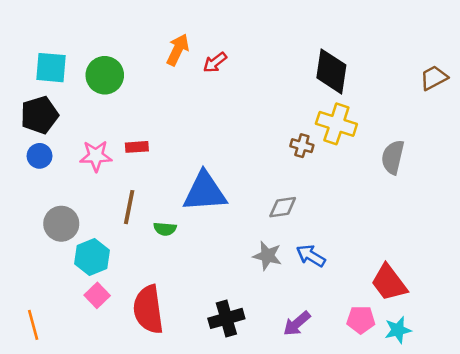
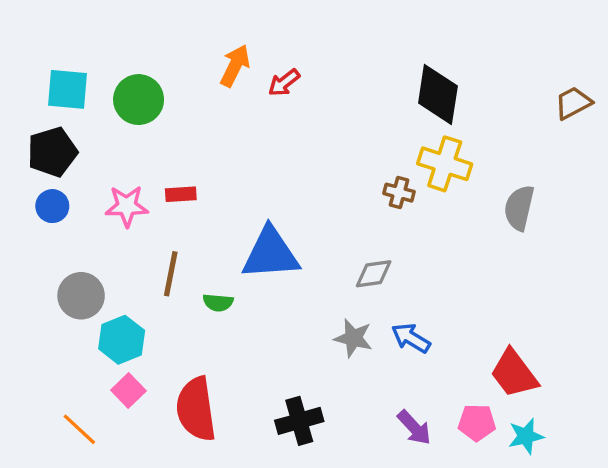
purple arrow: (297, 324) -> (414, 428), moved, turned -92
orange line: (33, 325) -> (79, 429), moved, turned -32

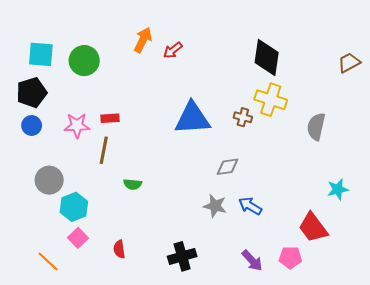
blue triangle: (270, 253) -> (192, 118), moved
brown line: (171, 274) -> (104, 150), moved
red semicircle: (196, 409) -> (119, 249), size x0.5
cyan star: (526, 436) -> (338, 189), moved

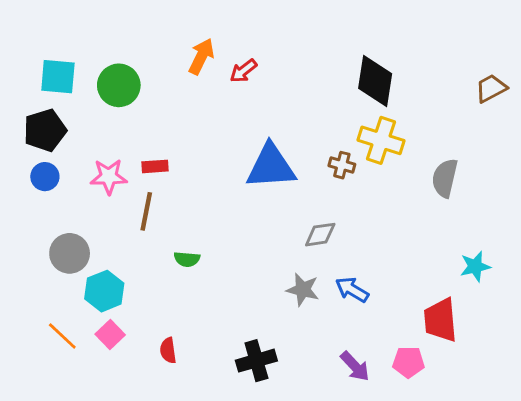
red trapezoid: (313, 228) -> (440, 320), turned 32
orange line: (48, 262) -> (62, 336), moved

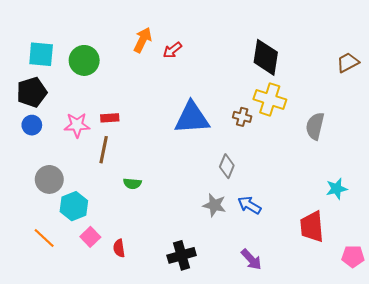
gray diamond: (320, 235) -> (227, 166), turned -60
pink square: (110, 335) -> (90, 237), moved
pink pentagon: (409, 362) -> (353, 256), moved

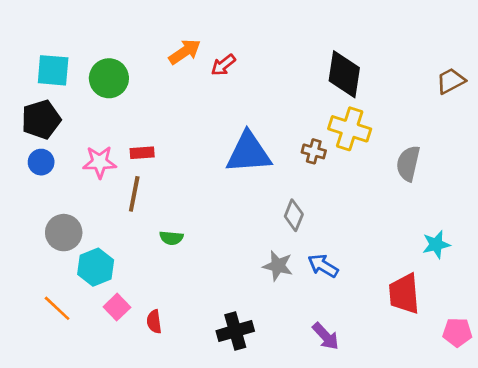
orange arrow: (143, 40) -> (185, 52), turned 30

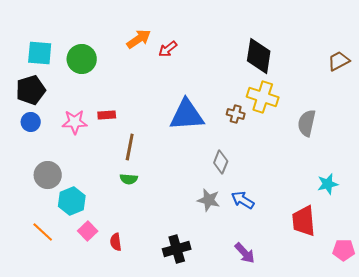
brown line: (134, 194) -> (130, 147), moved

